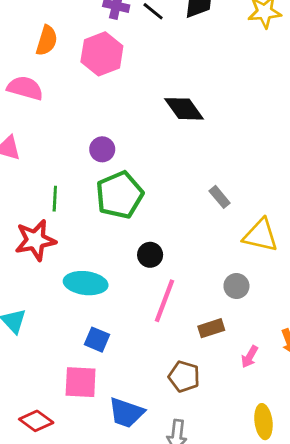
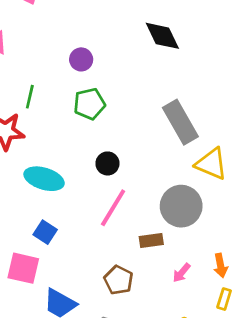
green pentagon: (119, 195) -> (89, 104), size x0.7
gray rectangle: (220, 197) -> (180, 122), size x2.0
gray circle: (236, 286) -> (181, 206), size x1.8

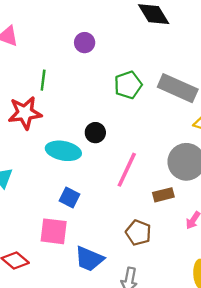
green pentagon: (89, 104) -> (128, 85), moved
gray rectangle: (180, 122) -> (178, 88), turned -30
black circle: (107, 163) -> (95, 133), moved

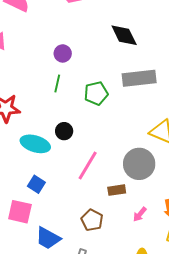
green line: (43, 80) -> (57, 83), moved
gray rectangle: (178, 88) -> (139, 78), moved, turned -36

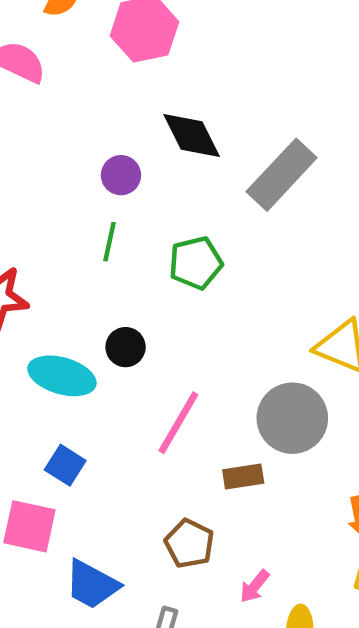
black diamond: (124, 35) -> (192, 135), moved
gray rectangle: (139, 78) -> (282, 175), moved, turned -40
pink arrow: (140, 214) -> (255, 586), moved

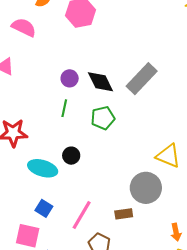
black diamond: (192, 135) -> (100, 82), moved
pink line: (178, 423) -> (82, 215), moved

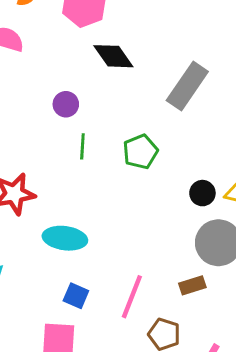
purple circle: (70, 78) -> (66, 104), moved
black diamond: (100, 82) -> (113, 56), moved
black circle: (71, 156) -> (202, 193), moved

